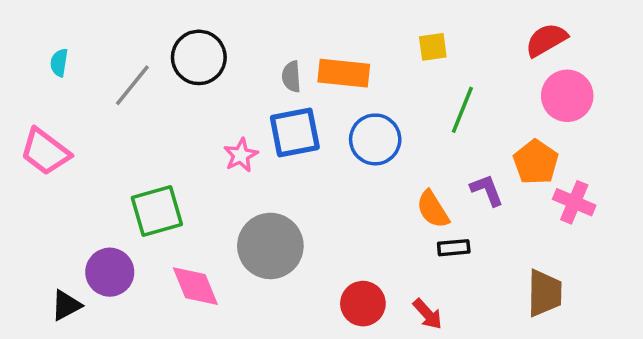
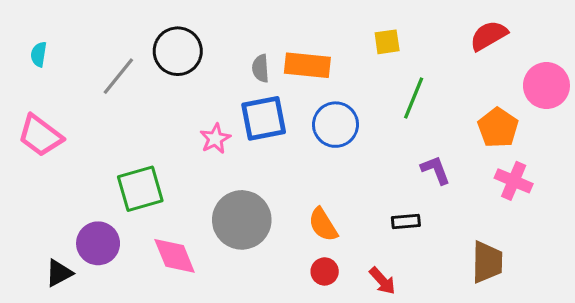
cyan semicircle: (59, 63) -> (39, 54), moved
pink circle: (567, 96) -> (546, 86), moved
orange pentagon: (536, 162) -> (498, 128), moved
orange semicircle: (433, 209) -> (323, 225), moved
red circle: (363, 304) -> (325, 271), size x0.7

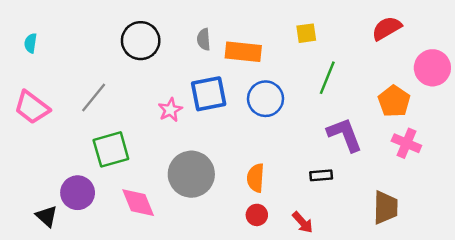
gray semicircle: (261, 68) -> (204, 39), moved
gray line: (118, 76) -> (94, 97), moved
purple L-shape: (436, 170) -> (345, 135), size x1.5
orange semicircle: (323, 225) -> (256, 178), turned 36
black triangle: (59, 273) -> (47, 216), turned -50

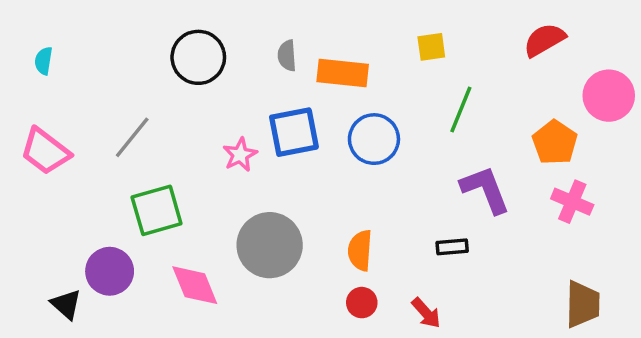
brown trapezoid: (385, 208) -> (583, 304), moved

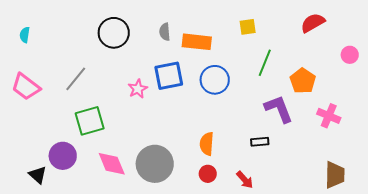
pink circle: (609, 96) -> (350, 55), size x0.6
orange pentagon: (555, 143) -> (303, 81), moved
gray circle: (270, 245) -> (155, 164), moved

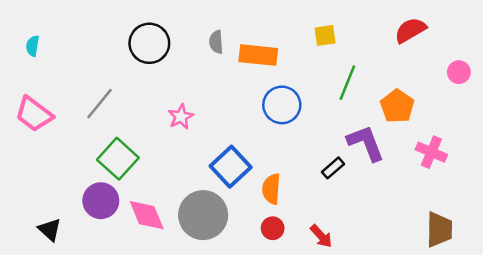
blue square: (169, 76) -> (231, 167), moved, turned -32
green square: (90, 121) -> (118, 159), turned -32
black rectangle: (260, 142) -> (333, 168), moved, turned -36
purple circle: (63, 156) -> (101, 201), moved

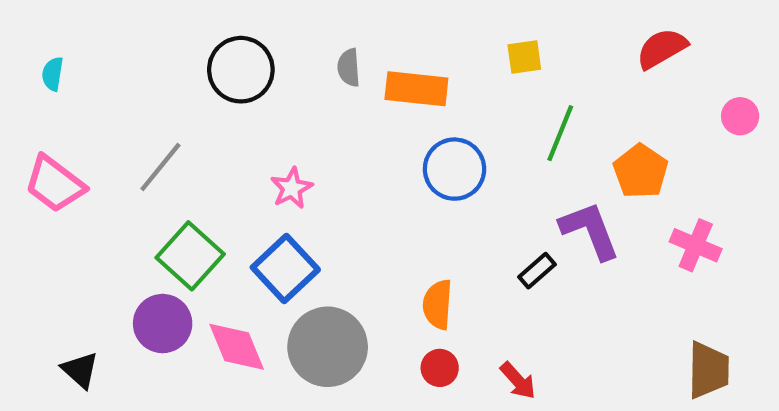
blue square: (231, 167) -> (285, 269), moved

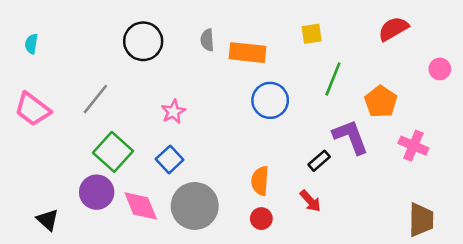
blue square: (285, 269) -> (170, 159), size x0.7
red arrow: (518, 381) -> (310, 201), moved

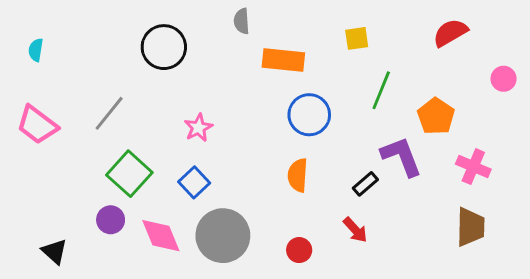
gray semicircle: (207, 40) -> (242, 21), moved
orange semicircle: (260, 181) -> (298, 175), moved
purple circle: (97, 192) -> (111, 220), size x0.7
brown trapezoid: (421, 220) -> (470, 227), moved

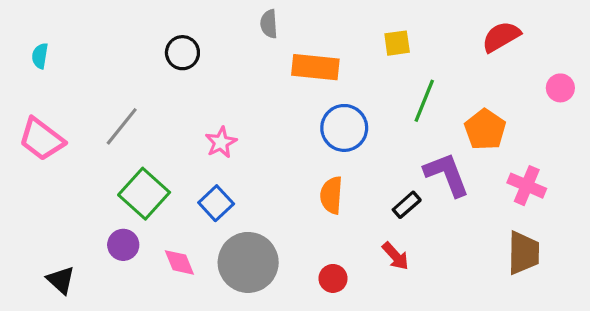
black circle: (164, 47) -> (182, 53), size x0.7
pink diamond: (161, 236) -> (179, 262), size x0.7

